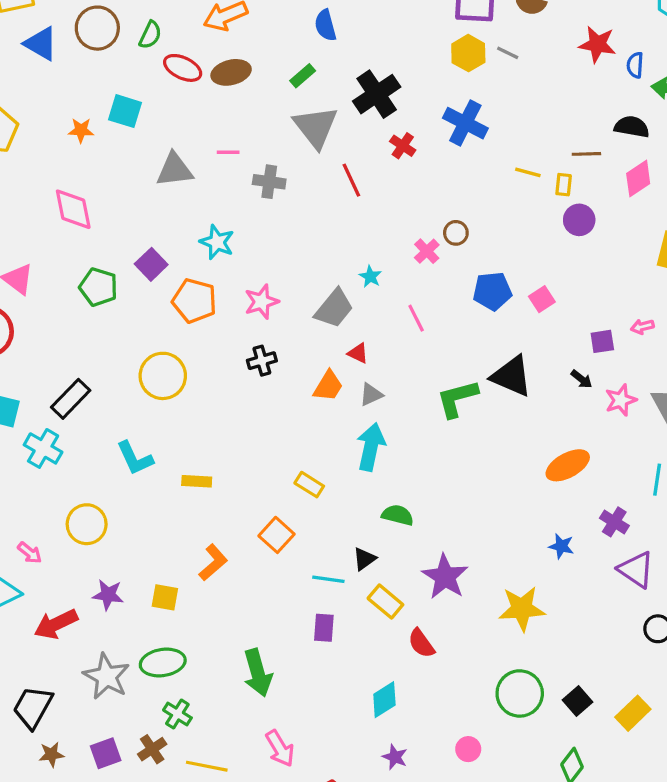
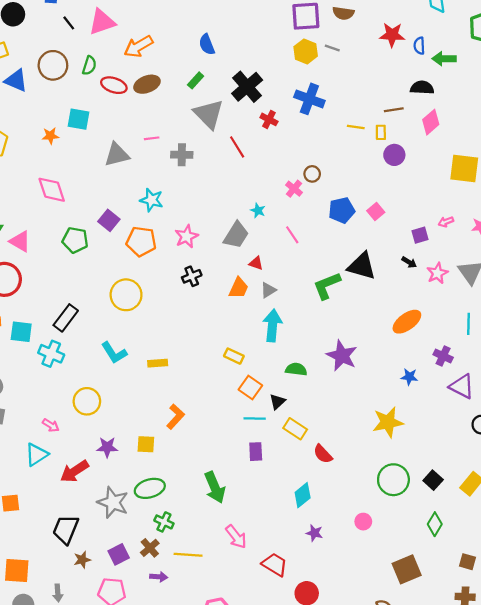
orange square: (277, 535) -> (250, 387), moved
purple star: (445, 577) -> (342, 356), moved

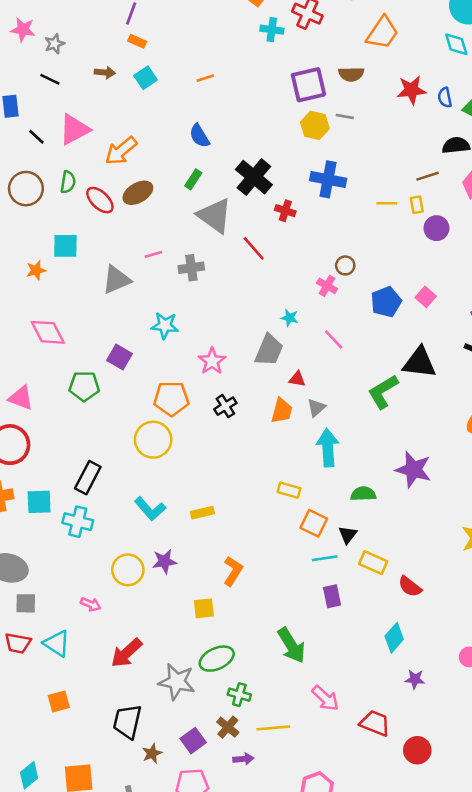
red ellipse: (114, 85) -> (100, 200), turned 35
orange pentagon: (141, 241) -> (171, 399), moved
purple star: (107, 447) -> (164, 561), moved
cyan triangle: (36, 455) -> (57, 644), moved, turned -45

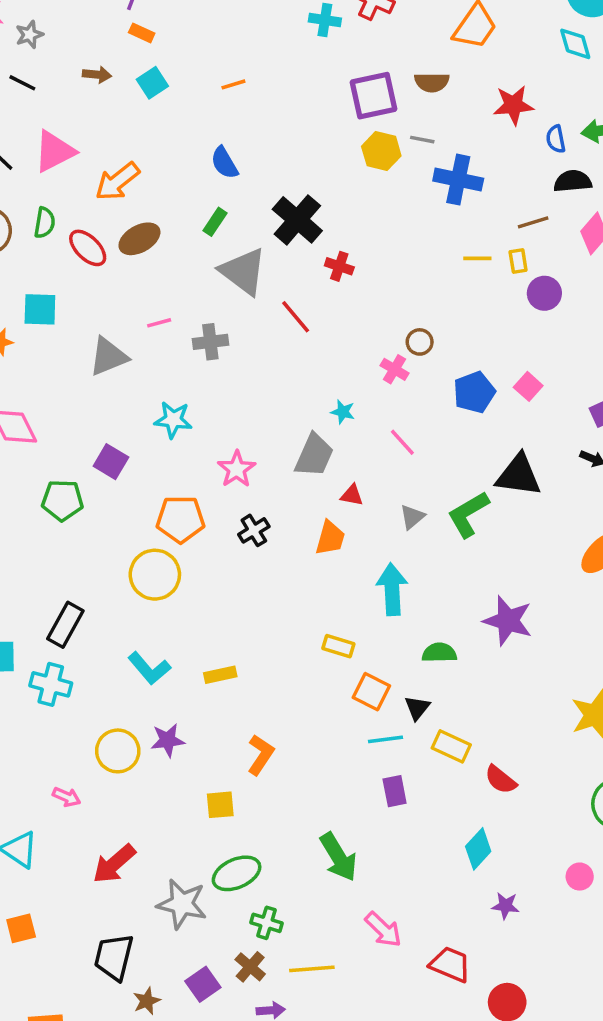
blue semicircle: (445, 98) -> (556, 139), moved
blue cross: (328, 179) -> (458, 180), moved
gray triangle: (316, 408) -> (412, 517), moved

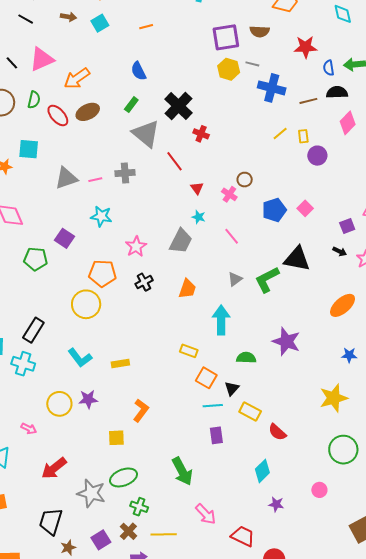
brown line: (533, 222) -> (308, 101), moved
yellow line: (477, 258) -> (280, 134), turned -42
pink line: (159, 323) -> (95, 180), moved
red triangle: (352, 495) -> (197, 188), moved, turned 40

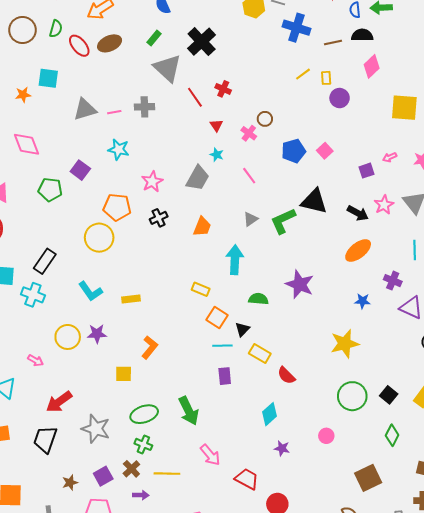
red cross: (201, 134) -> (223, 89), moved
black arrow: (340, 251) -> (358, 213), moved, size x1.5
green ellipse: (123, 477) -> (144, 414), moved
black trapezoid: (51, 521) -> (45, 439), moved

